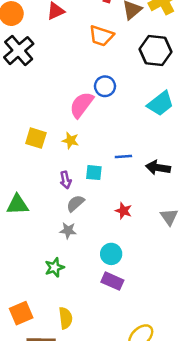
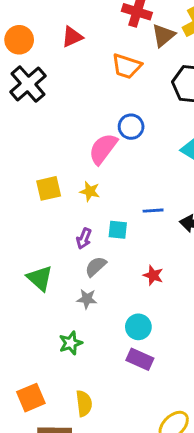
yellow square: (36, 138) -> (49, 188), turned -30
purple arrow: (66, 180) -> (84, 239), turned 35
green triangle: (17, 205) -> (40, 278), moved, turned 45

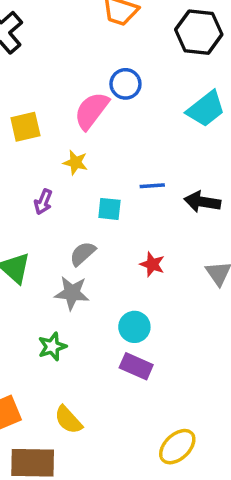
yellow square: (49, 188) -> (25, 127), moved
purple arrow: (84, 239) -> (43, 202), moved
gray star: (87, 299) -> (72, 293), size x1.4
yellow semicircle: (84, 403) -> (68, 420), turned 145

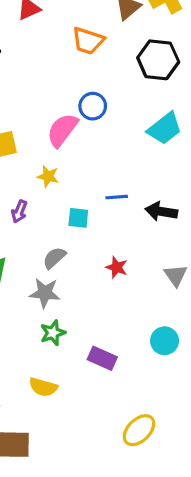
cyan circle: (134, 327) -> (165, 341), moved
green star: (52, 347) -> (53, 333), moved
yellow semicircle: (68, 420) -> (43, 387), moved, turned -32

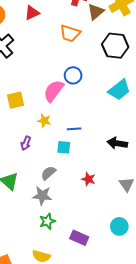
blue line: (117, 197) -> (74, 129), moved

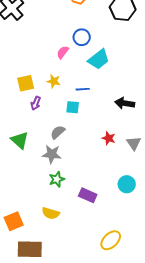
cyan trapezoid: (119, 90) -> (99, 59), moved
pink semicircle: (54, 91) -> (63, 52), size x0.6
yellow square: (16, 100) -> (26, 83), moved
red star: (88, 179) -> (109, 138), moved

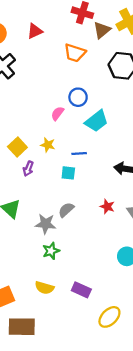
yellow square: (26, 83) -> (17, 147), turned -30
gray semicircle: (58, 132) -> (66, 210), moved
purple rectangle: (88, 195) -> (81, 290), moved

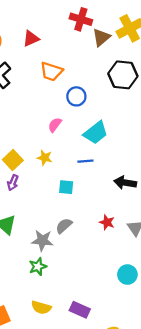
orange trapezoid: (75, 53) -> (51, 71), moved
blue circle: (78, 97) -> (76, 96), moved
blue line: (79, 153) -> (85, 161), moved
purple arrow: (28, 169) -> (13, 183), moved
green star: (51, 251) -> (38, 267), moved

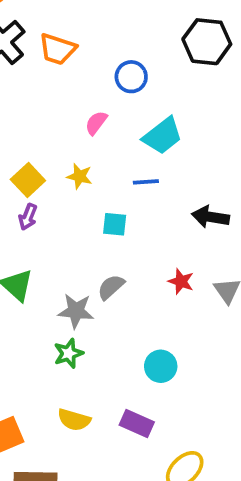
orange trapezoid: (51, 71) -> (57, 49), moved
cyan circle: (127, 275) -> (161, 366), moved

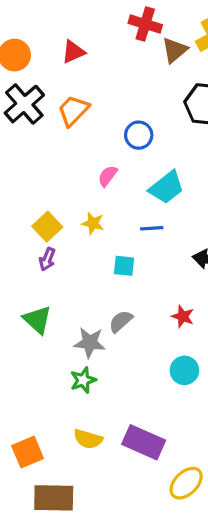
orange trapezoid: (57, 49) -> (73, 111), turned 116
cyan circle: (161, 366) -> (184, 370), moved
purple rectangle: (137, 423) -> (144, 442), size x1.4

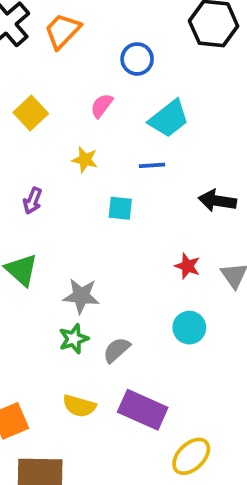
yellow square: (47, 227) -> (31, 113), moved
gray semicircle: (121, 321) -> (117, 350), moved

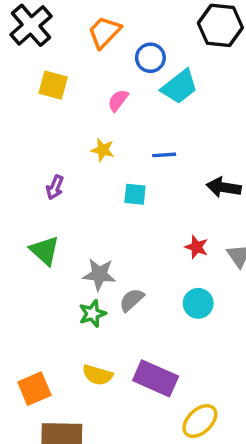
orange trapezoid: (62, 31) -> (104, 32), moved
yellow square: (31, 113) -> (53, 85), moved, turned -32
cyan trapezoid: (169, 119) -> (179, 87), moved
gray semicircle: (117, 350) -> (132, 300), moved

